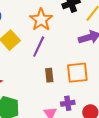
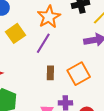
orange square: (77, 73) -> (79, 74), turned -30

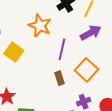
purple line: (43, 43) -> (62, 49), moved

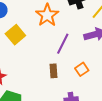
orange square: (87, 70) -> (82, 69), size x0.6

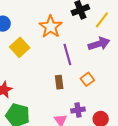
purple line: (63, 44) -> (67, 54), turned -40

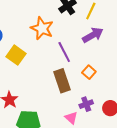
brown rectangle: (59, 82) -> (62, 81), size x1.6

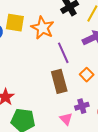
yellow square: (16, 55) -> (15, 23), moved, turned -30

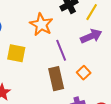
yellow square: (15, 23) -> (16, 53), moved

